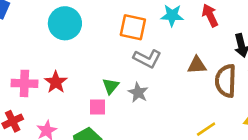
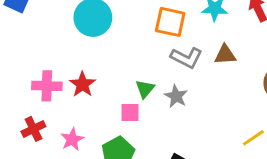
brown triangle: (197, 65) -> (225, 55), moved

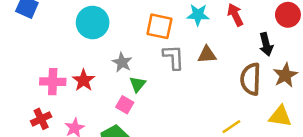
gray L-shape: (187, 58) -> (174, 57), turned -120
gray star: (176, 96) -> (122, 62), moved
pink square: (130, 113) -> (125, 105), turned 30

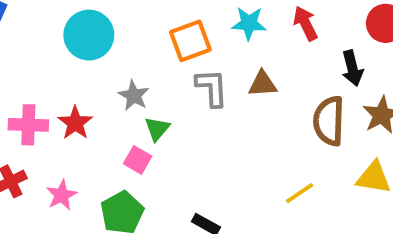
orange square: (159, 26) -> (190, 41), turned -32

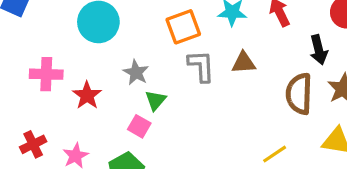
pink cross: (28, 125) -> (46, 74), moved

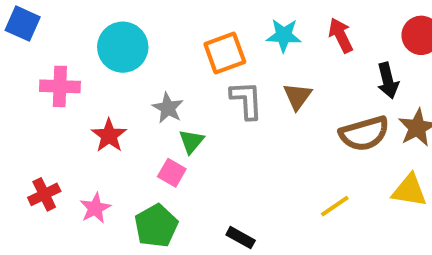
brown triangle: (244, 63) -> (297, 96), turned -50
pink cross: (46, 74) -> (60, 86), moved
brown semicircle: (299, 94) -> (364, 134), turned -108

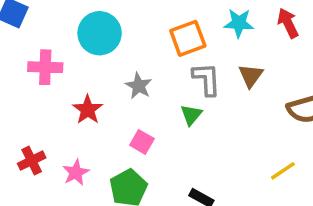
green triangle: (191, 141) -> (191, 115), moved

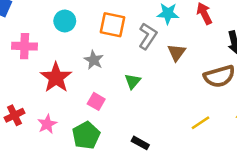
cyan circle: (100, 33) -> (65, 21), size x0.7
orange square: (188, 38) -> (113, 25), moved, turned 32
gray L-shape: (207, 79) -> (148, 36), moved, turned 36
red star: (88, 110) -> (56, 78), size x1.4

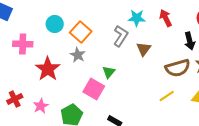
orange square: (113, 25) -> (81, 32), moved, turned 30
pink square: (96, 101) -> (94, 89), moved, size x1.5
yellow line: (201, 123) -> (167, 96), moved

